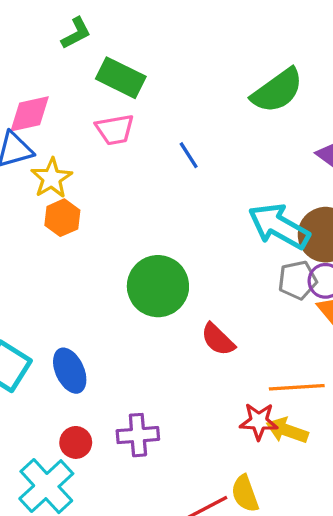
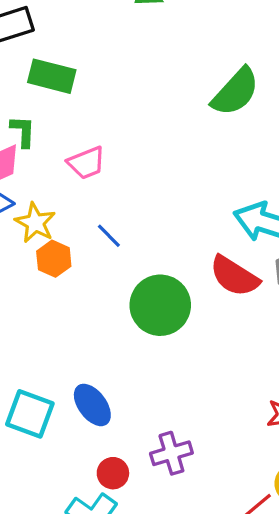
green L-shape: (76, 33) -> (23, 131), moved, turned -48
green rectangle: (121, 78) -> (52, 76), moved
blue line: (189, 155) -> (109, 236), moved
red semicircle: (218, 339) -> (234, 276), moved, size x1.4

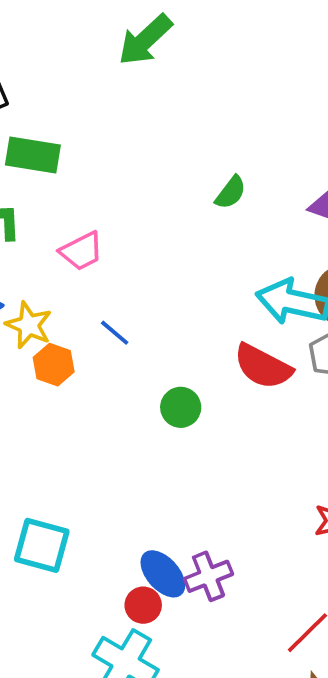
green semicircle: (235, 92) -> (231, 193), moved, size x0.6
green circle: (160, 305) -> (181, 407), size x0.6
blue ellipse: (92, 405) -> (163, 574), moved

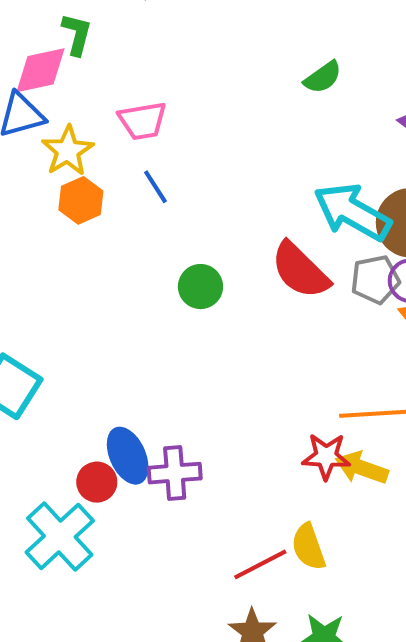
pink trapezoid: (81, 251) -> (143, 121), moved

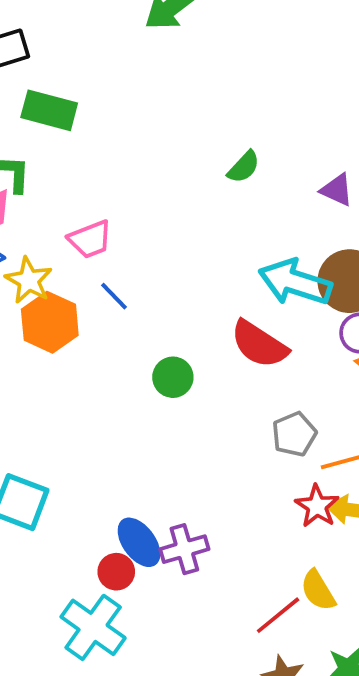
orange hexagon: (81, 200) -> (50, 322), size x1.4
gray pentagon: (375, 280) -> (294, 434), moved
red star: (326, 456) -> (317, 506), turned -30

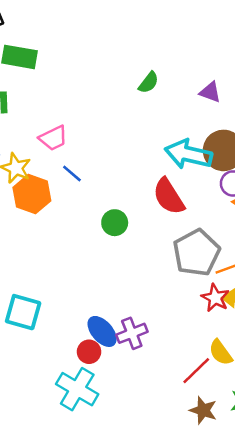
red semicircle: (259, 344) -> (169, 196), turned 30
gray pentagon: (294, 434) -> (196, 253), size x1.6

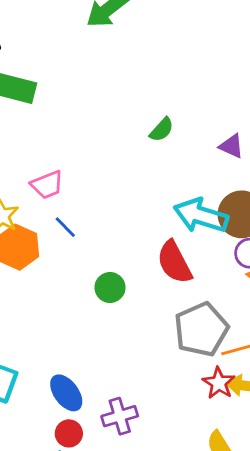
blue ellipse: (102, 331) -> (66, 393), moved

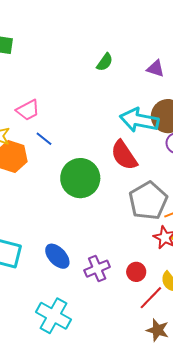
green circle: (110, 287) -> (80, 178), size x1.8
red circle: (69, 433) -> (136, 272), moved

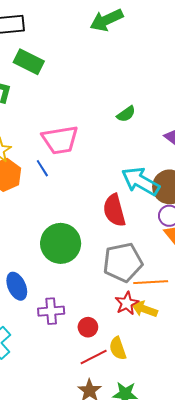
pink trapezoid: (28, 110) -> (60, 140), moved, size x1.5
green circle: (80, 178) -> (61, 243), moved

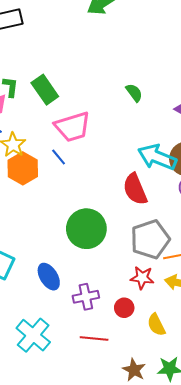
green rectangle: (29, 62) -> (45, 90), moved, turned 36
green semicircle: (126, 114) -> (134, 93), turned -84
red star: (127, 303) -> (142, 278), moved, turned -30
red line: (94, 357) -> (94, 339), moved, turned 40

